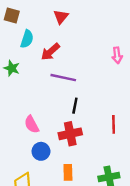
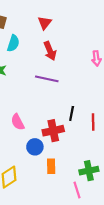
red arrow: (50, 52) -> (50, 51), moved, turned -72
black line: (75, 106) -> (72, 113), moved
blue circle: (41, 151) -> (35, 147), moved

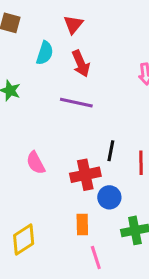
cyan semicircle: (13, 43) -> (45, 53), moved
blue circle: (35, 147) -> (109, 197), moved
pink line: (77, 190) -> (96, 258), moved

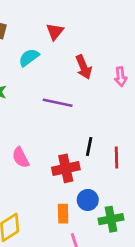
cyan semicircle: (45, 53) -> (29, 58), turned -145
red arrow: (81, 63) -> (84, 67), moved
blue circle: (109, 197) -> (88, 200), moved

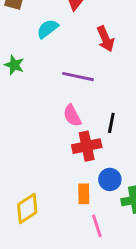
pink semicircle: (21, 158) -> (72, 116), moved

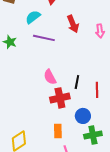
purple line: (78, 77) -> (44, 38), moved
blue circle: (110, 179) -> (83, 116), moved

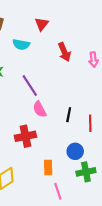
cyan semicircle: (33, 17) -> (21, 44), turned -133
purple line: (44, 38) -> (30, 86), moved, turned 45
red cross: (60, 98) -> (25, 136), moved

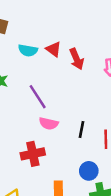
red triangle: (42, 24) -> (53, 49), moved, turned -32
pink semicircle: (40, 109) -> (49, 123), turned -49

